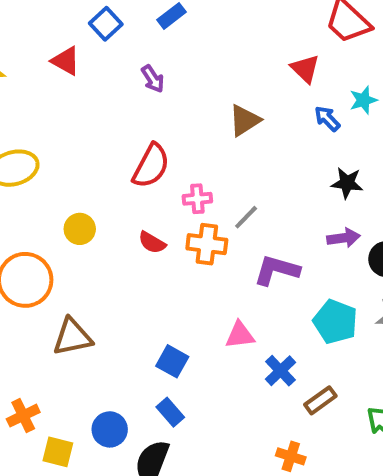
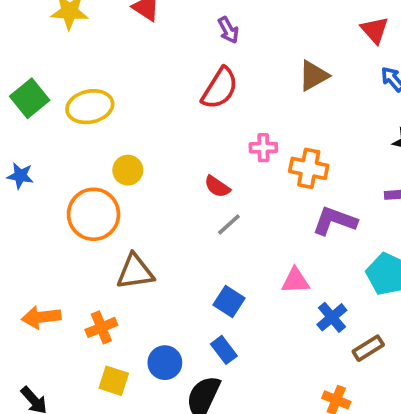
red semicircle: (151, 166) -> (220, 88), moved
gray line: (246, 217) -> (229, 225), moved
yellow circle: (80, 229) -> (128, 170), moved
orange cross: (207, 244) -> (309, 168), moved
orange cross: (23, 416) -> (101, 327), moved

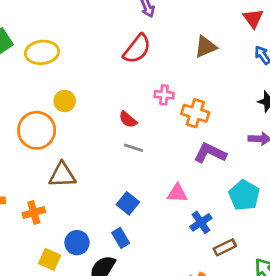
gray line: (229, 225) -> (133, 148), turned 54
yellow square: (114, 381) -> (50, 259), moved

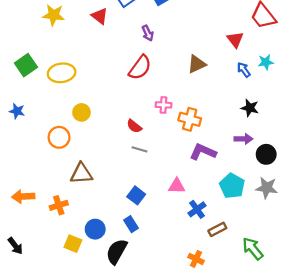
orange circle: (37, 130) -> (59, 137), size x0.7

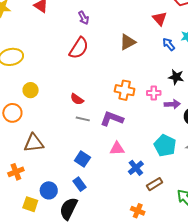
pink cross: (163, 105) -> (154, 93), moved
purple L-shape: (203, 152) -> (112, 119), moved

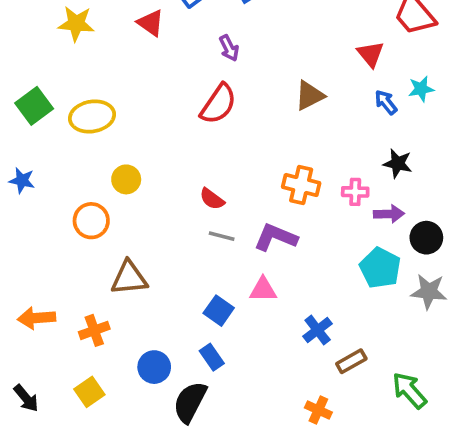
cyan pentagon: (165, 146) -> (380, 268), moved
pink triangle: (117, 149) -> (263, 290), moved
yellow square: (30, 204) -> (89, 392), moved, turned 35

